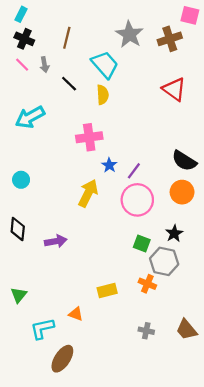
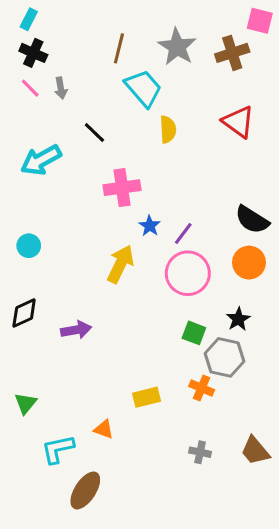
brown line: (67, 38) -> (119, 48), moved
black line: (69, 84) -> (94, 132), moved
yellow semicircle: (103, 95) -> (168, 129), moved
black diamond: (18, 229) -> (24, 313), turned 60

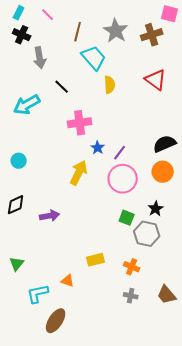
pink line: (30, 88) -> (48, 15), moved
gray arrow: (61, 88) -> (40, 58), size x1.5
black semicircle: (252, 220) -> (165, 144), turned 125
orange cross: (202, 388) -> (132, 267), moved

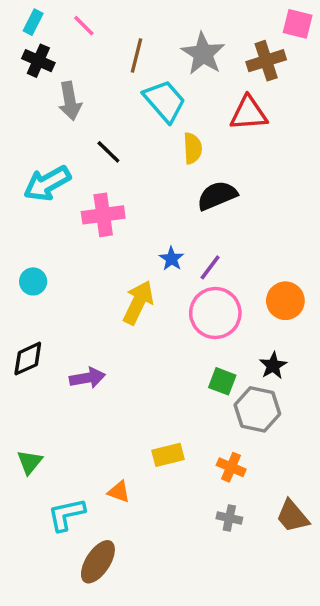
red triangle: (156, 80) -> (249, 113), moved, turned -40
pink cross: (80, 123) -> (103, 215), moved
black semicircle: (165, 144) -> (217, 196), moved

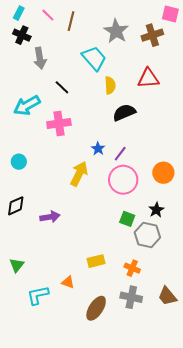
brown line: (136, 55) -> (71, 21), moved
red triangle: (249, 113) -> (148, 78), moved
gray cross: (229, 518) -> (131, 297), size x1.5
brown ellipse: (98, 562) -> (96, 308), moved

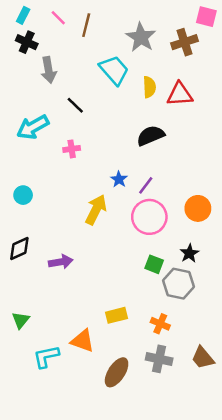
yellow semicircle: (110, 85) -> (149, 87), moved
pink cross: (59, 124) -> (72, 149), size x0.6
orange triangle: (68, 282) -> (83, 341), size x1.5

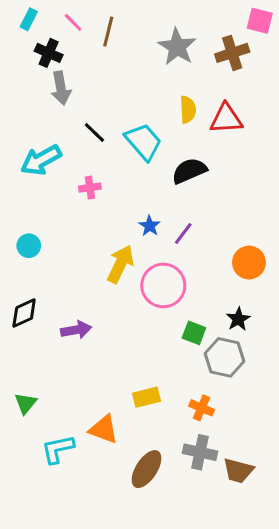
black cross: (27, 42) -> (49, 53), moved
cyan trapezoid: (114, 70) -> (143, 142), moved
pink circle: (149, 217) -> (163, 285), moved
brown trapezoid: (203, 358) -> (238, 471), moved, turned -35

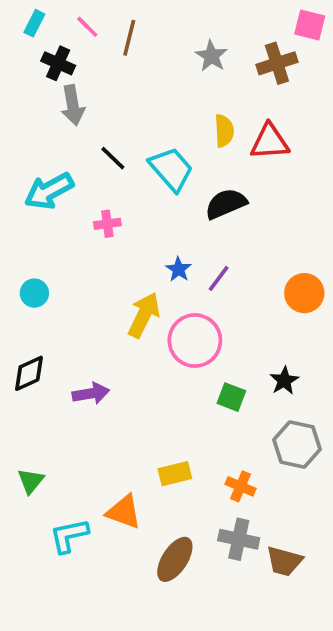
gray star: (177, 47) -> (211, 56), size x0.7
orange circle: (249, 263) -> (304, 293), moved
gray hexagon: (225, 357) -> (297, 444), moved

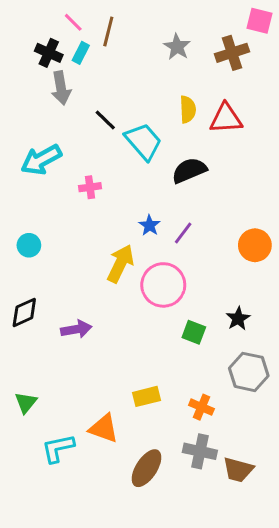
cyan rectangle: (34, 23) -> (81, 53), moved
black line: (113, 158) -> (105, 120), moved

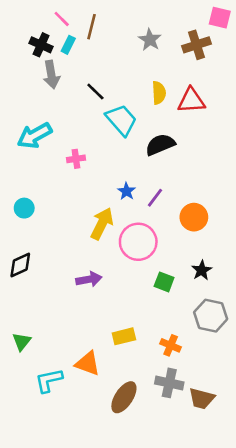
black line: (105, 120) -> (95, 91), moved
orange circle: (255, 245) -> (194, 217), moved
purple arrow: (76, 329) -> (89, 279), moved

